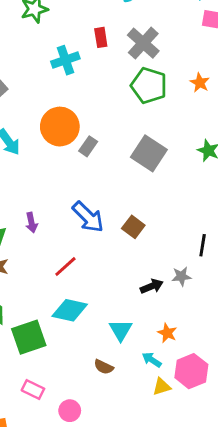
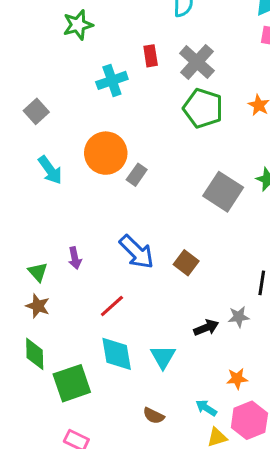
gray square: (149, 153) -> (223, 192), moved
cyan diamond: (70, 310) -> (117, 354), turned 68
cyan triangle: (121, 330) -> (163, 357), moved
orange star: (167, 333) -> (237, 379), moved, turned -30

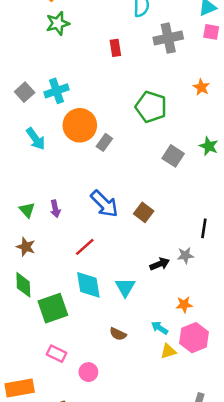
gray cross: (197, 62) -> (168, 38), moved, turned 36
cyan cross: (112, 80) -> (56, 91), moved
green pentagon: (203, 108) -> (151, 107), moved
gray square: (223, 192) -> (173, 156), size x0.7
green triangle: (38, 272) -> (27, 210), moved

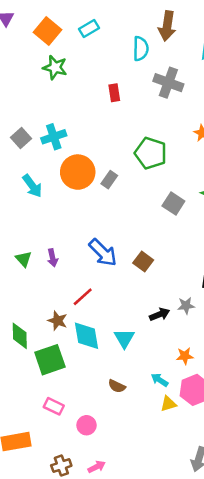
green star: (58, 23) -> (55, 68), turned 30
gray cross: (168, 38) -> (168, 83), turned 32
gray rectangle: (104, 142) -> (109, 180), moved
brown star: (26, 247) -> (58, 321), moved

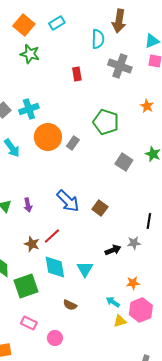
brown star: (58, 321) -> (32, 244), moved
brown semicircle: (117, 386) -> (70, 305), moved

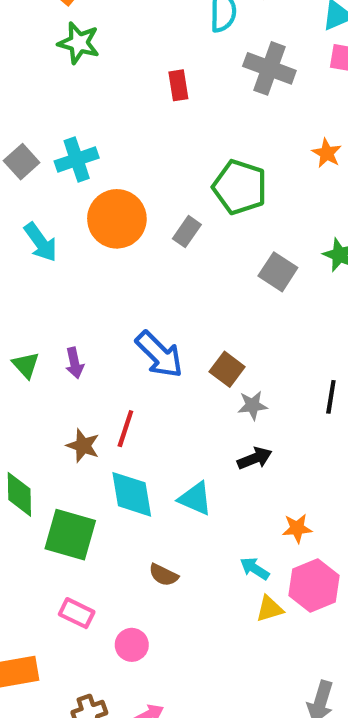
gray rectangle: (73, 143) -> (187, 232), moved
red line: (52, 236) -> (125, 429), turned -30
gray star: (134, 243) -> (253, 405), moved
cyan triangle: (85, 269) -> (195, 499), turned -36
green square: (26, 286) -> (70, 535), turned 35

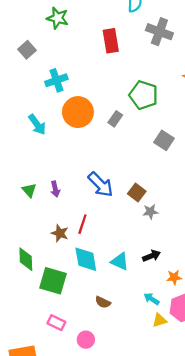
red rectangle: (178, 85) -> (111, 41), size x1.5
gray square: (22, 162) -> (27, 50), moved
black arrow: (255, 458) -> (152, 256), moved

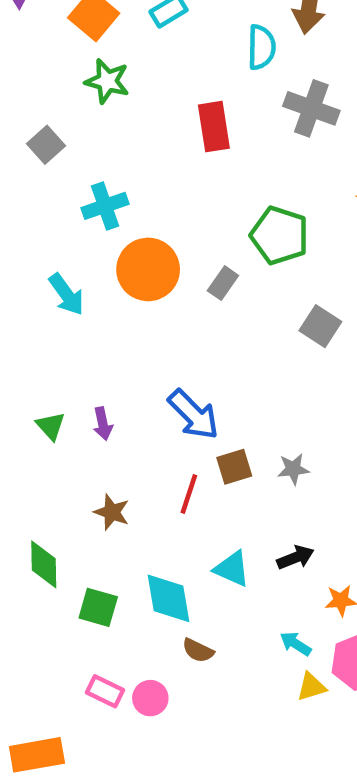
brown square: (137, 192) -> (234, 467), moved, turned 36
red line: (82, 224) -> (189, 494), moved
cyan diamond: (86, 259) -> (168, 598), moved
green square: (53, 281) -> (98, 607), size x0.7
pink circle: (86, 340) -> (150, 698), moved

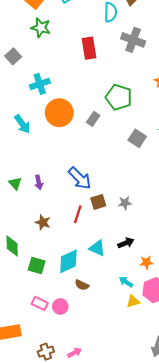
cyan diamond: (168, 598) -> (68, 261), turned 75

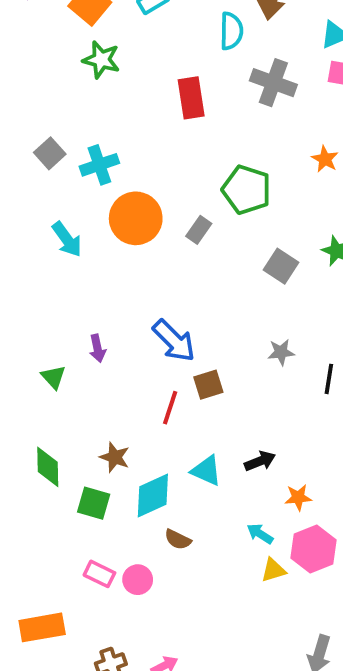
gray square: (13, 56) -> (50, 153), moved
green triangle: (15, 183) -> (54, 377), moved
gray star: (125, 203) -> (281, 352), moved
brown star: (43, 222) -> (115, 457), moved

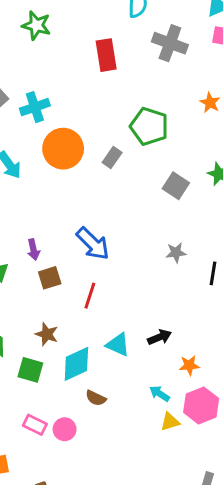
brown square: (208, 385) -> (50, 278), moved

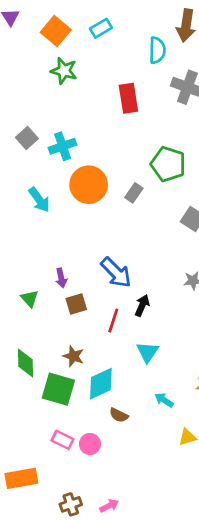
black arrow: (160, 337) -> (142, 305), moved, turned -45
cyan triangle: (118, 345) -> (148, 352), moved, turned 40
green square: (30, 370) -> (58, 389), size x1.4
cyan arrow: (160, 394) -> (164, 400), moved

